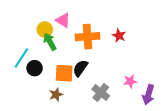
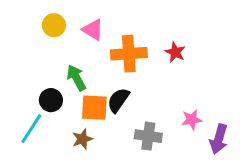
yellow circle: (45, 29) -> (54, 25), moved
green arrow: (50, 42) -> (76, 78), moved
cyan line: (21, 58) -> (31, 129), moved
gray cross: (101, 93) -> (148, 136), turned -30

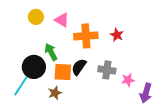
black circle: (51, 100) -> (34, 67), size x1.5
gray cross: (148, 136) -> (107, 70), moved

